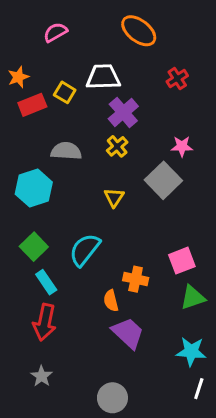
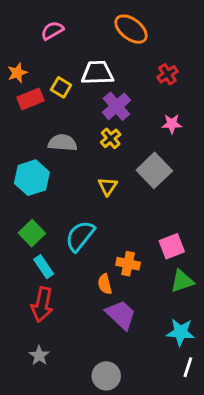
pink star: (182, 146) -> (172, 124), moved

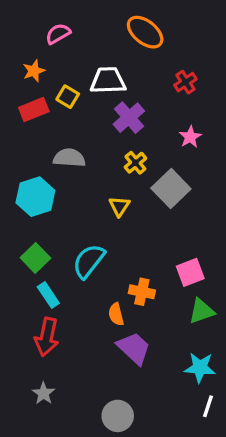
orange star: (17, 73) -> (34, 71), moved
pink star: (172, 124) -> (190, 137), turned -30
yellow cross: (111, 138) -> (135, 163), moved

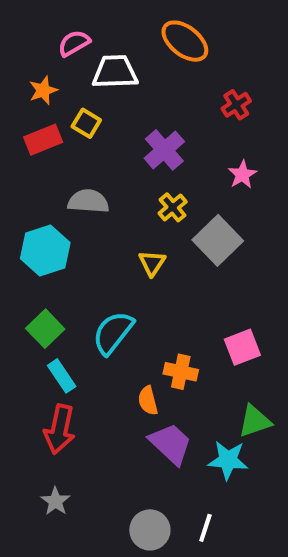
white trapezoid: (108, 80) -> (115, 72), moved
green triangle: (202, 311) -> (255, 421), moved
cyan star: (200, 368) -> (228, 460), moved
white line: (208, 406) -> (205, 528), moved

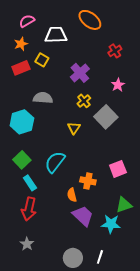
pink semicircle: (74, 43) -> (27, 21), moved

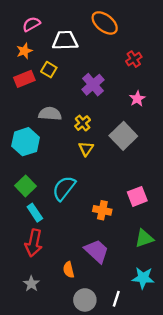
yellow cross: (84, 101) -> (83, 123), moved
orange semicircle: (72, 195) -> (69, 270), moved
cyan star: (111, 224) -> (143, 278), moved

